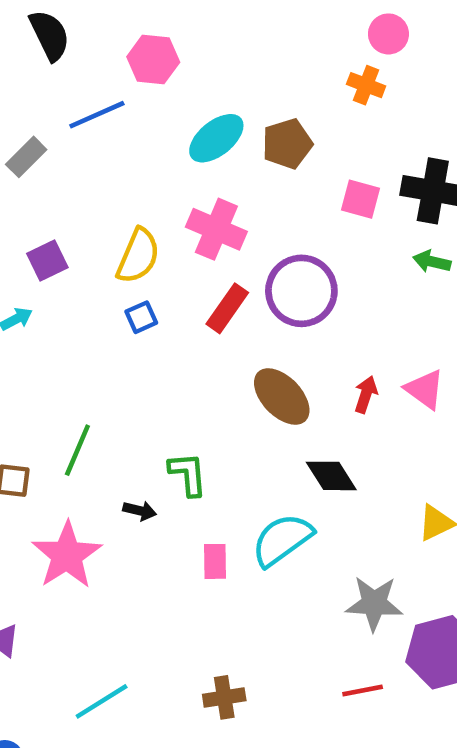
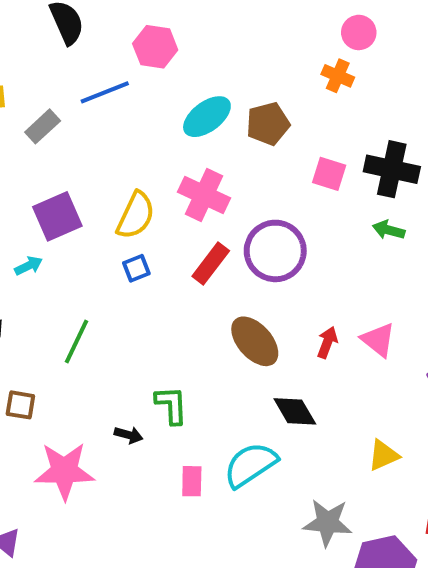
purple square: (47, 261) -> (57, 216), size x1.4
green line: (77, 450) -> (77, 342), moved
pink star: (67, 555) -> (64, 471), turned 30

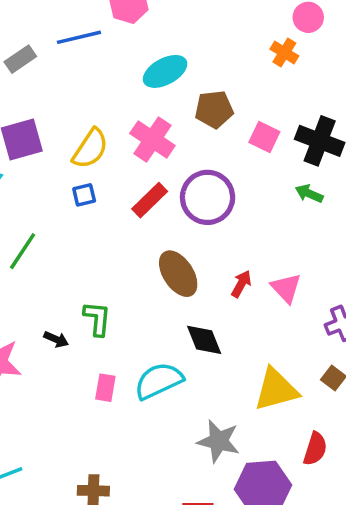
brown pentagon: (268, 124) -> (214, 109), moved
yellow triangle: (384, 455) -> (276, 390), size x1.6

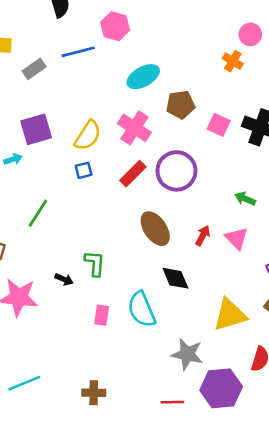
green arrow: (309, 194) -> (245, 199), moved
cyan semicircle: (159, 381) -> (142, 309), turned -87

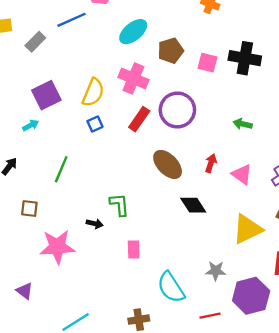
pink triangle: (236, 238) -> (242, 174), moved
cyan semicircle: (142, 309) -> (171, 287), moved
gray star: (187, 354) -> (216, 271), size x0.7

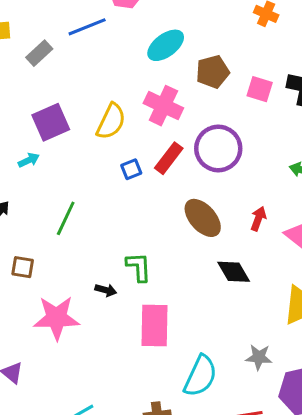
blue square: (95, 124) -> (131, 169), moved
pink rectangle: (134, 250) -> (154, 326), size x1.8
cyan semicircle: (171, 287) -> (200, 376), turned -124

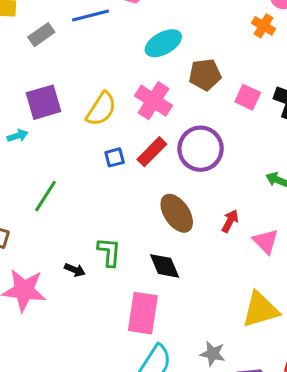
black diamond: (234, 272) -> (165, 266), moved
pink rectangle: (154, 326) -> (143, 313), moved

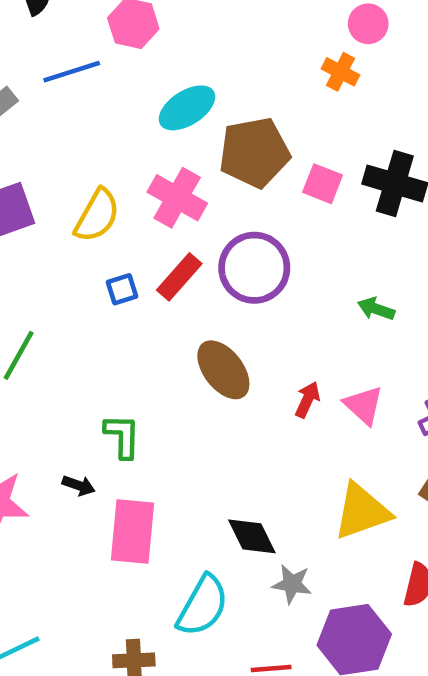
brown pentagon: (205, 75) -> (254, 153), size x1.4
red arrow: (230, 221) -> (307, 400), moved
black diamond: (165, 266) -> (252, 536), moved
black arrow: (75, 270) -> (79, 485), moved
pink rectangle: (143, 313) -> (132, 532), moved

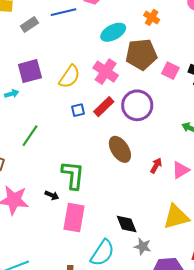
orange cross: (340, 72) -> (152, 17), moved
pink triangle: (364, 405) -> (181, 170), turned 42
green L-shape: (122, 436) -> (73, 175), size x1.4

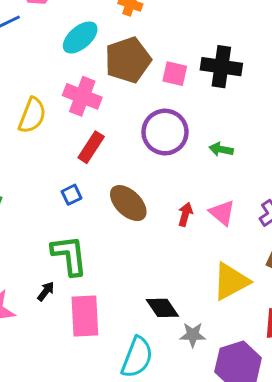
purple circle: (137, 105) -> (165, 132), moved
blue square: (78, 110) -> (71, 195), moved
pink triangle: (181, 170) -> (222, 213), turned -36
black arrow: (52, 195) -> (46, 291), turned -64

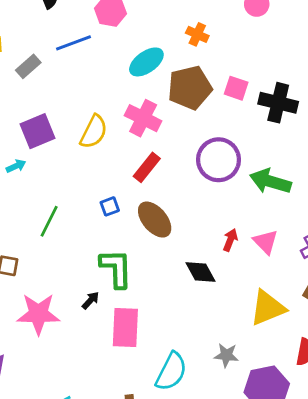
pink square: (175, 74) -> (236, 88), moved
green arrow: (221, 149) -> (270, 181), size x1.8
blue square: (71, 195) -> (110, 206), moved
brown ellipse: (128, 203) -> (155, 220), moved
black diamond: (162, 308) -> (200, 272), moved

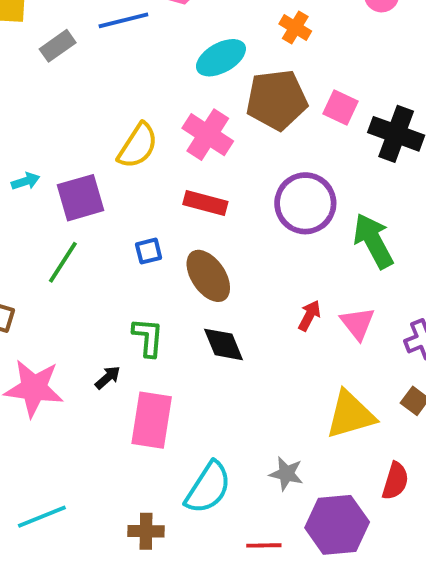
purple square: (37, 131) -> (80, 198), moved
red rectangle: (147, 167) -> (205, 203), turned 60
green arrow: (270, 181) -> (373, 241), turned 39
green L-shape: (116, 268) -> (148, 337), size x0.7
black diamond: (200, 272) -> (224, 344), moved

